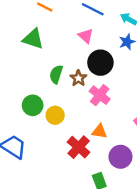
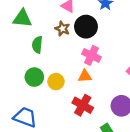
green semicircle: (56, 74) -> (37, 45), moved
brown star: (78, 78) -> (62, 29), moved
orange triangle: (99, 131) -> (85, 76), moved

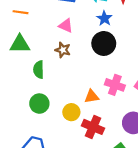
black circle: (86, 27) -> (104, 43), moved
pink cross: (91, 55) -> (115, 85), moved
yellow circle: (56, 82) -> (71, 112), moved

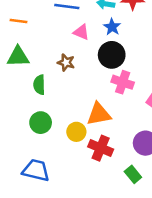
pink triangle: (66, 26) -> (81, 32), moved
pink cross: (115, 85) -> (123, 82), moved
orange triangle: (92, 96) -> (99, 114), size x1.5

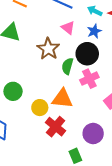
brown star: (66, 63) -> (48, 49), size x1.5
pink cross: (123, 82) -> (89, 79), turned 30
green semicircle: (39, 85) -> (67, 66), moved

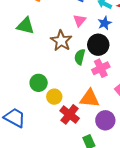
pink triangle: (68, 28) -> (80, 20), turned 32
green circle: (13, 91) -> (39, 83), moved
orange triangle: (62, 99) -> (89, 98), moved

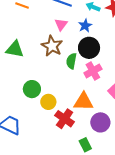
pink triangle: (80, 20) -> (61, 24), moved
blue star: (105, 23) -> (85, 26), moved
green triangle: (25, 26) -> (15, 49), moved

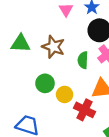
brown star: (52, 46) -> (53, 47), moved
green semicircle: (71, 61) -> (83, 60), moved

